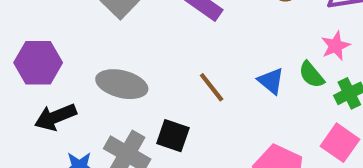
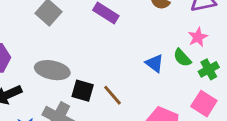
brown line: (212, 87) -> (113, 95), moved
black square: (173, 136) -> (83, 91), moved

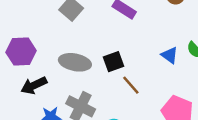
black square: (83, 91) -> (113, 62), moved, turned -36

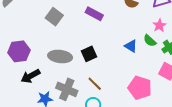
brown line: (131, 85) -> (95, 84), moved

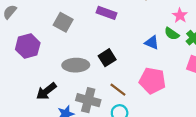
purple hexagon: (19, 51) -> (28, 46), moved
pink pentagon: (140, 88) -> (152, 81), moved

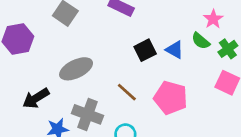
black square: (107, 58) -> (145, 50), moved
gray ellipse: (76, 65) -> (76, 69), turned -30
brown line: (118, 90) -> (127, 92), moved

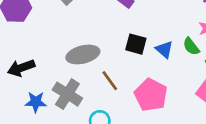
black square: (145, 50) -> (136, 44), turned 30
gray ellipse: (76, 69) -> (83, 54), moved

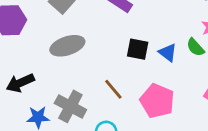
gray ellipse: (83, 54) -> (67, 46), moved

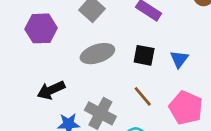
black square: (138, 49) -> (144, 55), moved
blue triangle: (168, 53) -> (179, 59), moved, turned 30

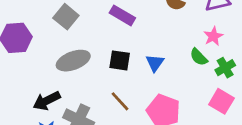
black arrow: (51, 90) -> (47, 101), moved

